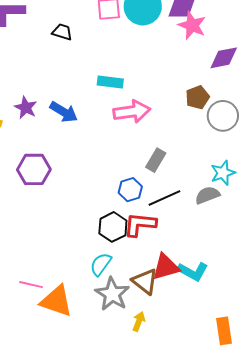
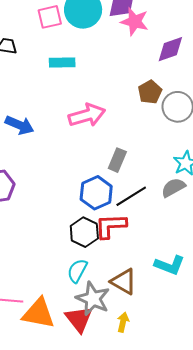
cyan rectangle: (110, 82) -> (62, 63), moved
blue hexagon: (130, 190) -> (96, 193), size x1.4
red triangle: (166, 267) -> (79, 319), moved, turned -44

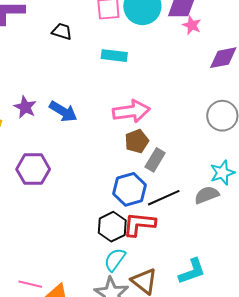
pink star: (135, 22) -> (192, 25), size x0.7
brown pentagon: (150, 92) -> (137, 141), moved
cyan L-shape: (170, 265) -> (192, 271), turned -48
cyan semicircle: (77, 271) -> (115, 260), moved

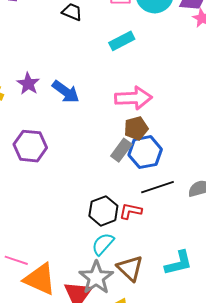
cyan rectangle: (114, 56) -> (122, 41), turned -40
gray rectangle: (155, 160) -> (121, 150), moved
blue hexagon: (130, 189) -> (145, 152), moved
red L-shape: (139, 224) -> (131, 211), size x0.7

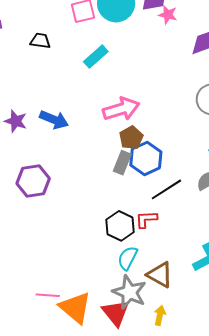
orange triangle: (40, 279) -> (75, 308), turned 30

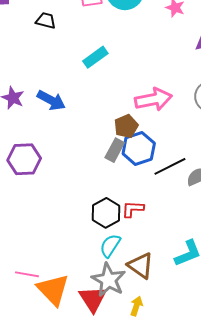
cyan rectangle: (96, 57) -> (95, 57), moved
pink arrow: (121, 109) -> (153, 99), moved
black line: (166, 189) -> (170, 166), moved

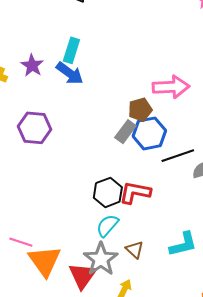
cyan rectangle: (95, 57) -> (71, 50), moved, turned -45
red L-shape: (133, 209) -> (135, 193), size x1.4
brown triangle: (141, 266) -> (135, 250), size x0.7

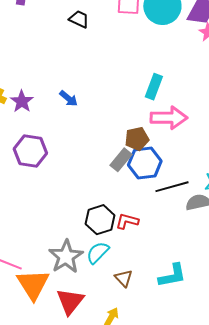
cyan rectangle: (71, 50) -> (154, 87), moved
purple star: (32, 65) -> (22, 101), moved
blue arrow: (70, 73) -> (69, 98), size x0.7
red L-shape: (135, 193) -> (127, 221), size x0.7
gray star: (101, 259) -> (66, 256), moved

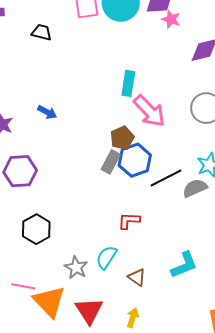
pink arrow: (169, 118) -> (149, 111), turned 57
black hexagon: (100, 220) -> (36, 229), moved
gray star: (66, 256) -> (76, 267), size x0.7

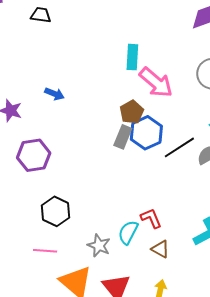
red L-shape: (129, 221) -> (151, 218), moved, turned 70
pink line: (23, 286) -> (45, 251), moved

